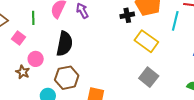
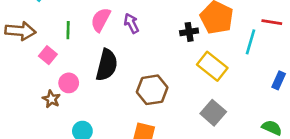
brown hexagon: (67, 78) -> (152, 90), moved

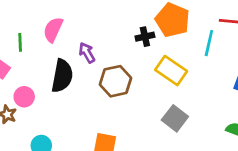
purple arrow: (131, 23) -> (87, 53), moved
brown hexagon: (152, 90) -> (115, 81), moved

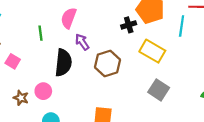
pink semicircle: (53, 30) -> (69, 18), moved
green line: (20, 42) -> (40, 33), moved
pink circle: (24, 97) -> (43, 91), moved

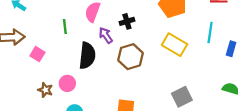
black cross: (129, 25) -> (127, 21), moved
cyan line: (182, 26) -> (210, 33), moved
gray square: (159, 90) -> (182, 97), moved, turned 30

